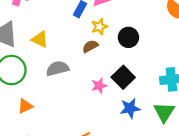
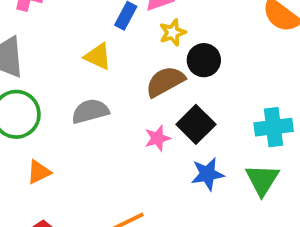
yellow star: (99, 27) -> (173, 33), moved
yellow triangle: (40, 39) -> (98, 56), moved
brown semicircle: (90, 46) -> (165, 82), moved, size x1.5

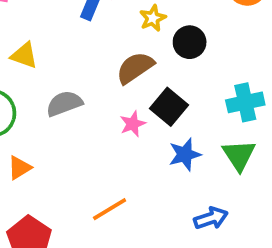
yellow star: (173, 33) -> (153, 18), moved
yellow triangle: (98, 56) -> (24, 55), moved
black circle: (204, 60) -> (190, 42), moved

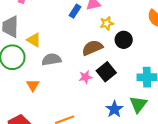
yellow triangle: (24, 55) -> (34, 40), moved
blue star: (185, 154) -> (114, 109), moved, turned -30
orange triangle: (19, 168) -> (33, 85), moved, turned -40

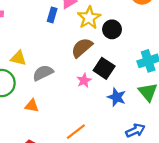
yellow star: (107, 23) -> (89, 18), size x1.5
orange triangle: (33, 85) -> (32, 106), turned -32
blue star: (114, 109) -> (117, 97), moved

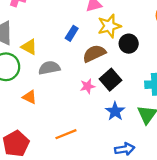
blue rectangle: (52, 15) -> (72, 33), moved

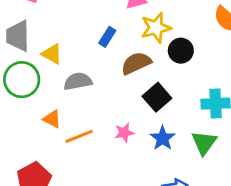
pink star: (88, 86) -> (124, 133), moved
orange line: (66, 134) -> (79, 136), moved

